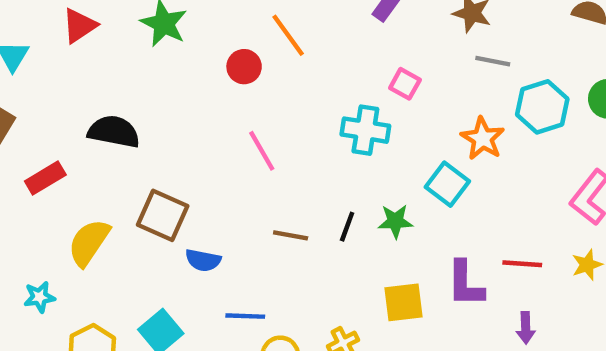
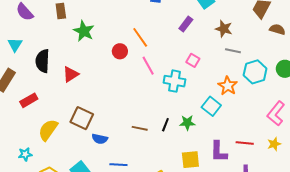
red triangle: (79, 26) -> (71, 74), moved
black semicircle: (114, 132) -> (43, 61), moved, turned -100
pink line: (262, 151) -> (148, 66), moved

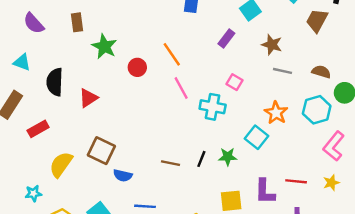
brown semicircle: (277, 29) -> (321, 72), moved
cyan triangle: (15, 45) -> (22, 62), turned -42
red circle: (120, 51) -> (137, 67), moved
cyan hexagon: (255, 72) -> (317, 110), moved

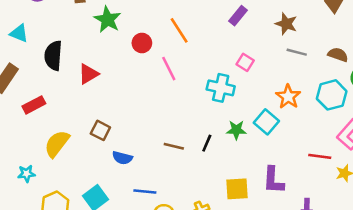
pink line: (181, 88) -> (169, 69), moved
brown square: (101, 151) -> (100, 130), size x0.7
green star: (228, 157) -> (236, 130), moved
red line: (296, 181) -> (320, 156), moved

